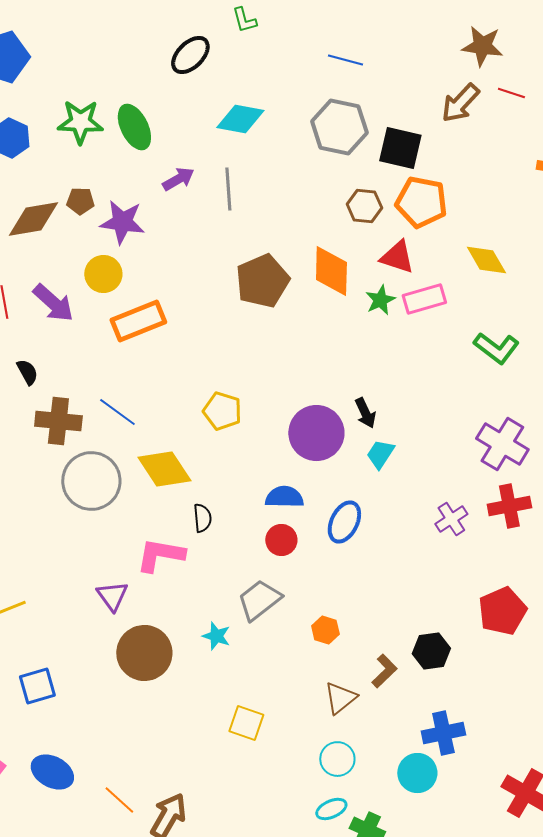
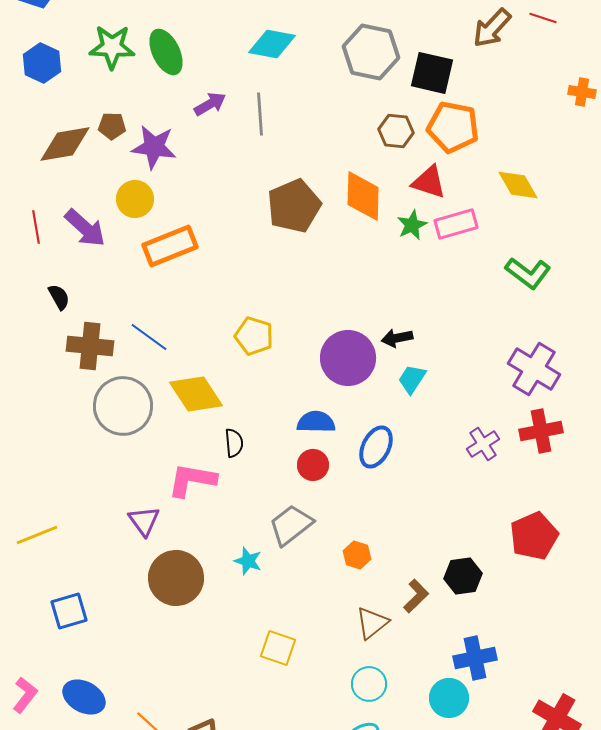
black arrow: (365, 413) -> (397, 338), turned 104

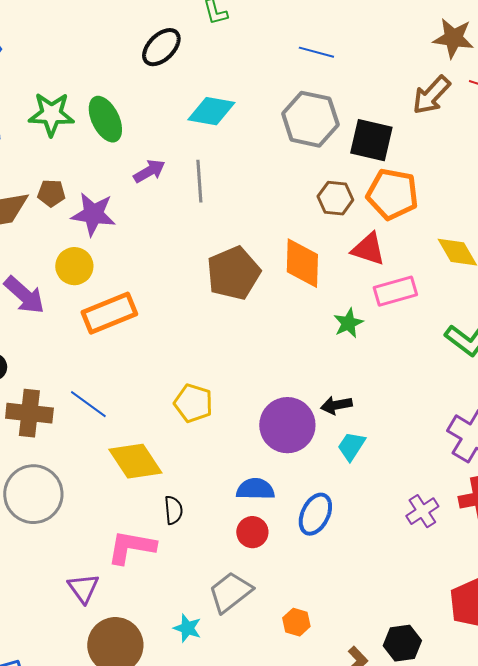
green star: (412, 225) -> (348, 323), moved
gray circle: (123, 406) -> (33, 494), moved

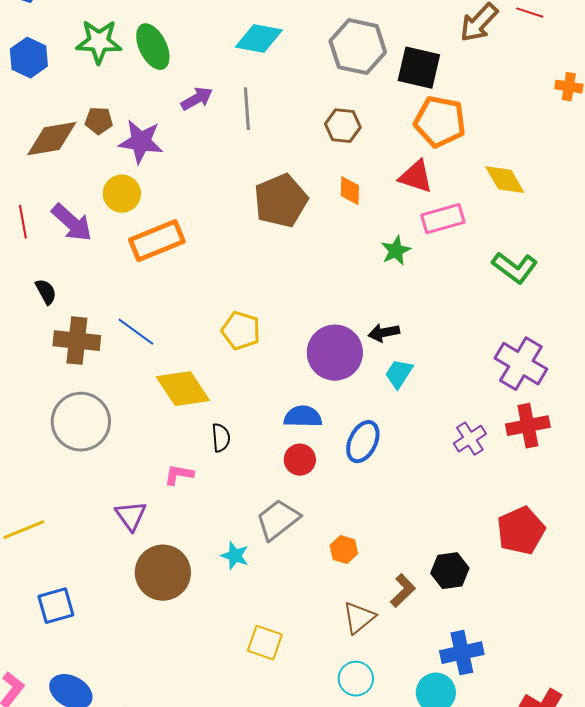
brown hexagon: (335, 198) -> (343, 126), moved
orange diamond: (302, 263) -> (350, 191), size x0.6
pink L-shape: (131, 547) -> (179, 475), size x0.6

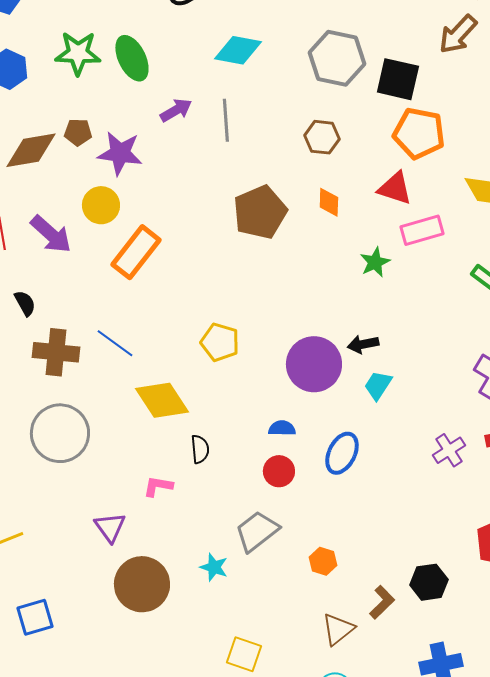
orange rectangle: (157, 241) -> (136, 252), turned -30
blue semicircle: (303, 417) -> (282, 428), size x0.7

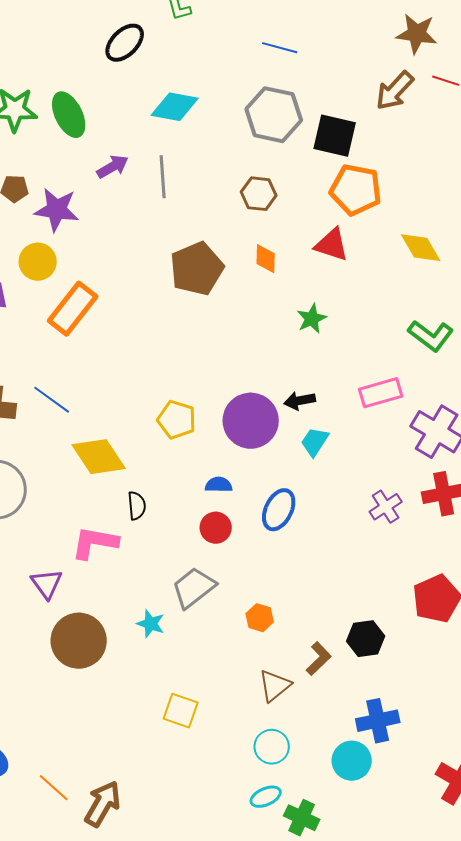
pink rectangle: (422, 230) -> (381, 393), moved
yellow pentagon: (220, 342) -> (177, 420), moved
pink L-shape: (158, 486) -> (95, 543), size x1.6

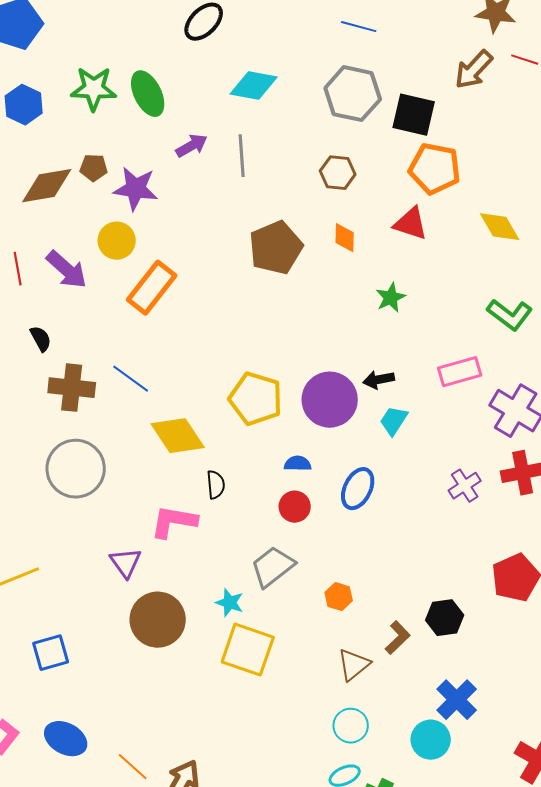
yellow pentagon: (177, 420) -> (256, 399), size x1.4
yellow square: (181, 711) -> (248, 650), moved, size x1.5
blue cross: (378, 721) -> (457, 700), turned -33

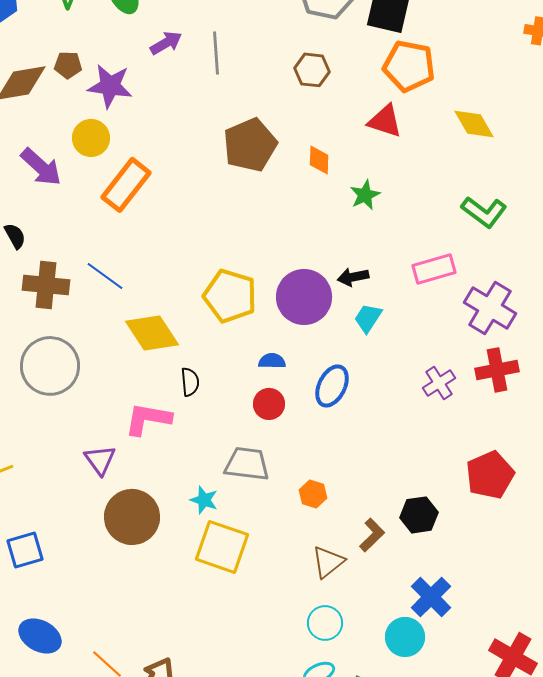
orange diamond: (345, 238) -> (319, 160), moved
gray trapezoid: (273, 567) -> (247, 464), turned 45

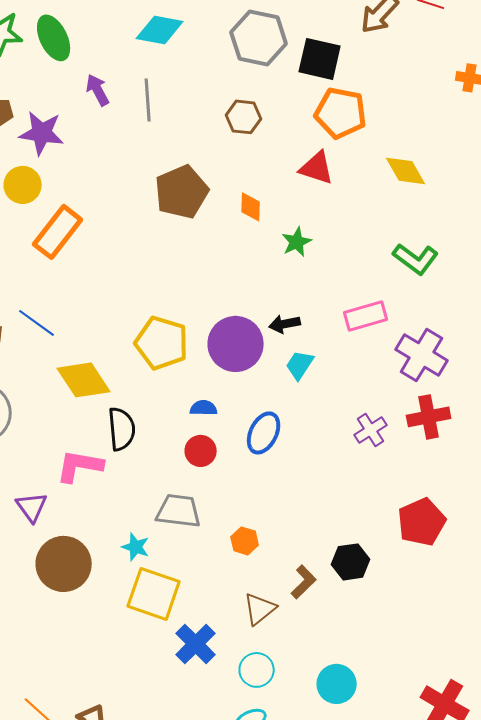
purple arrow: (166, 43) -> (98, 90), turned -88
black semicircle: (190, 382) -> (122, 429), size x1.5
blue cross: (431, 597) -> (196, 644), moved

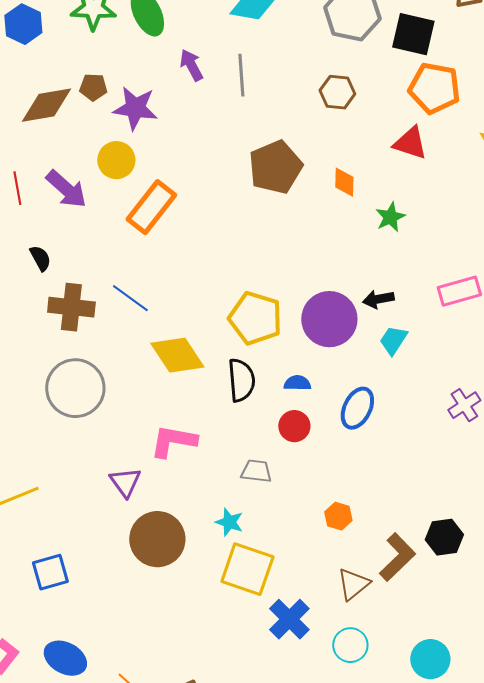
black semicircle: (122, 429) -> (241, 380), moved
gray trapezoid: (179, 511) -> (256, 471), moved, size x0.7
brown L-shape: (304, 582) -> (397, 557), size x1.4

